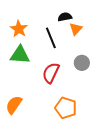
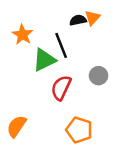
orange triangle: (76, 29) -> (92, 18), moved
green triangle: (20, 55) -> (44, 60), moved, turned -30

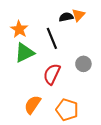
green triangle: (44, 60) -> (24, 53), moved
orange semicircle: (16, 126) -> (33, 105), moved

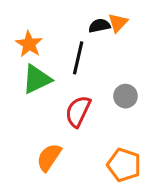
black line: (52, 38) -> (78, 58), turned 35
orange pentagon: (67, 110) -> (124, 165), moved

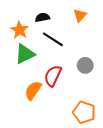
black semicircle: (99, 26) -> (42, 17), moved
black line: (78, 58) -> (53, 39), turned -70
orange semicircle: (49, 157) -> (33, 90), moved

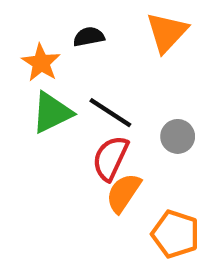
orange triangle: (80, 15) -> (167, 32), size x1.5
black line: (53, 39) -> (110, 113), moved
orange semicircle: (33, 90) -> (123, 193), moved

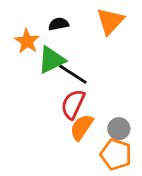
green triangle: (52, 113) -> (51, 60), moved
gray circle: (178, 136) -> (119, 129), moved

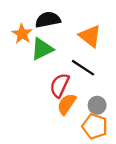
orange triangle: (110, 21) -> (90, 36), moved, turned -35
black semicircle: (59, 24) -> (48, 20), size x1.5
black line: (73, 74) -> (83, 68), moved

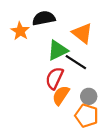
green triangle: (42, 49) -> (58, 50), moved

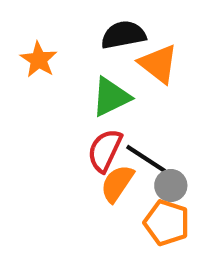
black semicircle: (44, 18) -> (123, 35), moved
black line: (76, 62) -> (146, 159), moved

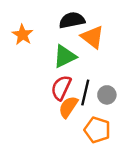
black line: (146, 159) -> (85, 93), turned 70
gray circle: (171, 186) -> (107, 95), moved

